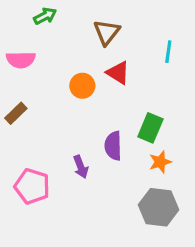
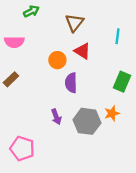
green rectangle: (150, 128) -> (122, 82), moved
purple semicircle: (113, 146) -> (71, 83), moved
pink pentagon: (32, 186) -> (22, 149), moved
gray hexagon: (159, 207) -> (87, 121), moved

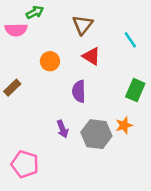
cyan line: (118, 36) -> (130, 40), turned -42
pink semicircle: (14, 42) -> (16, 30), moved
orange circle: (57, 60) -> (50, 61), moved

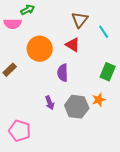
brown triangle: (83, 25) -> (80, 20), moved
orange circle: (50, 61) -> (40, 49), size x1.6

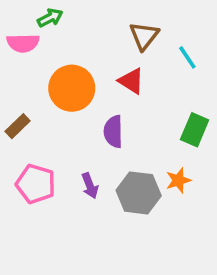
pink pentagon: (20, 131) -> (36, 184), moved

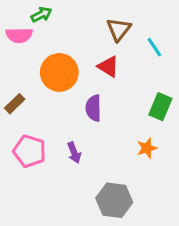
gray hexagon: (139, 193) -> (114, 200), moved

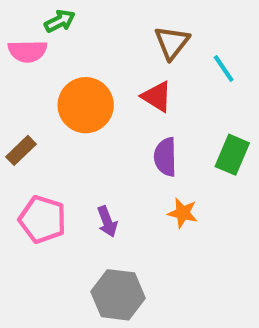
purple semicircle: (93, 108) -> (165, 157), moved
orange star: (147, 148) -> (183, 213), moved, turned 30
gray hexagon: (114, 200) -> (118, 295), moved

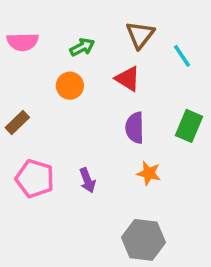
green arrow: (60, 21) -> (82, 47), moved
orange circle: (86, 105) -> (70, 86), size x0.6
gray hexagon: (118, 295) -> (143, 240), moved

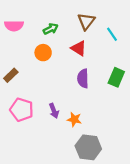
orange star: (149, 173) -> (74, 119), moved

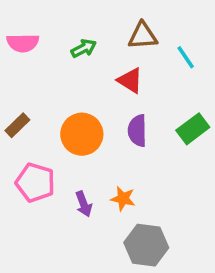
brown triangle: (86, 21) -> (143, 36), turned 48
orange circle: (43, 53) -> (82, 134), moved, size x1.5
green rectangle: (116, 77) -> (193, 129), turned 30
purple arrow: (54, 111) -> (84, 204), moved

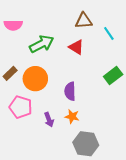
green arrow: (84, 48) -> (42, 44), moved, size x1.6
purple semicircle: (137, 131) -> (70, 91), moved
orange circle: (82, 134) -> (35, 79), moved

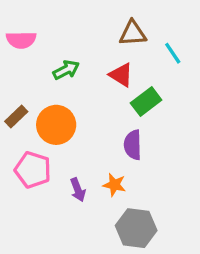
green arrow: (42, 44) -> (66, 70), size x0.7
green rectangle: (113, 75) -> (146, 102), moved
purple semicircle: (70, 91) -> (133, 145), moved

